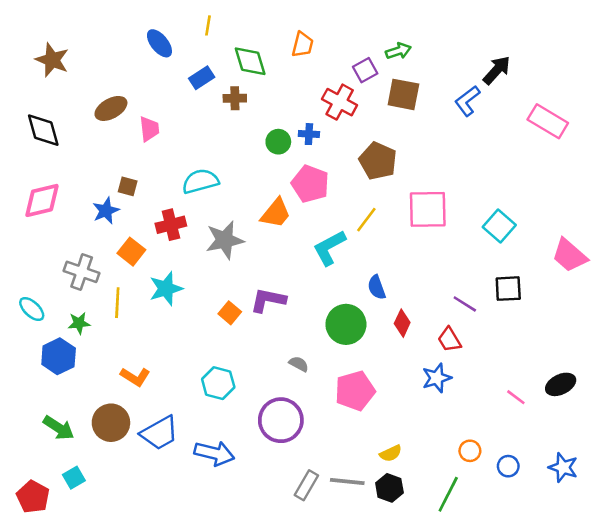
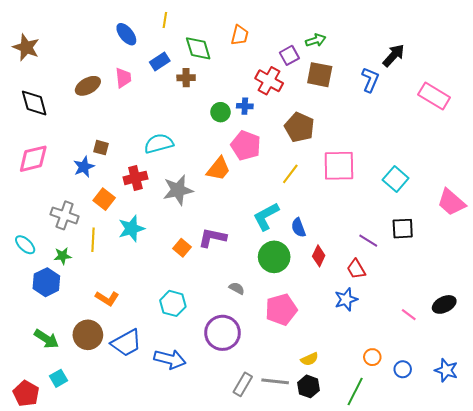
brown star: (52, 60) -> (26, 47), moved
blue L-shape: (467, 101) -> (370, 80), turned 150
pink trapezoid: (149, 129) -> (123, 78), moved
cyan L-shape: (329, 248) -> (266, 216), moved

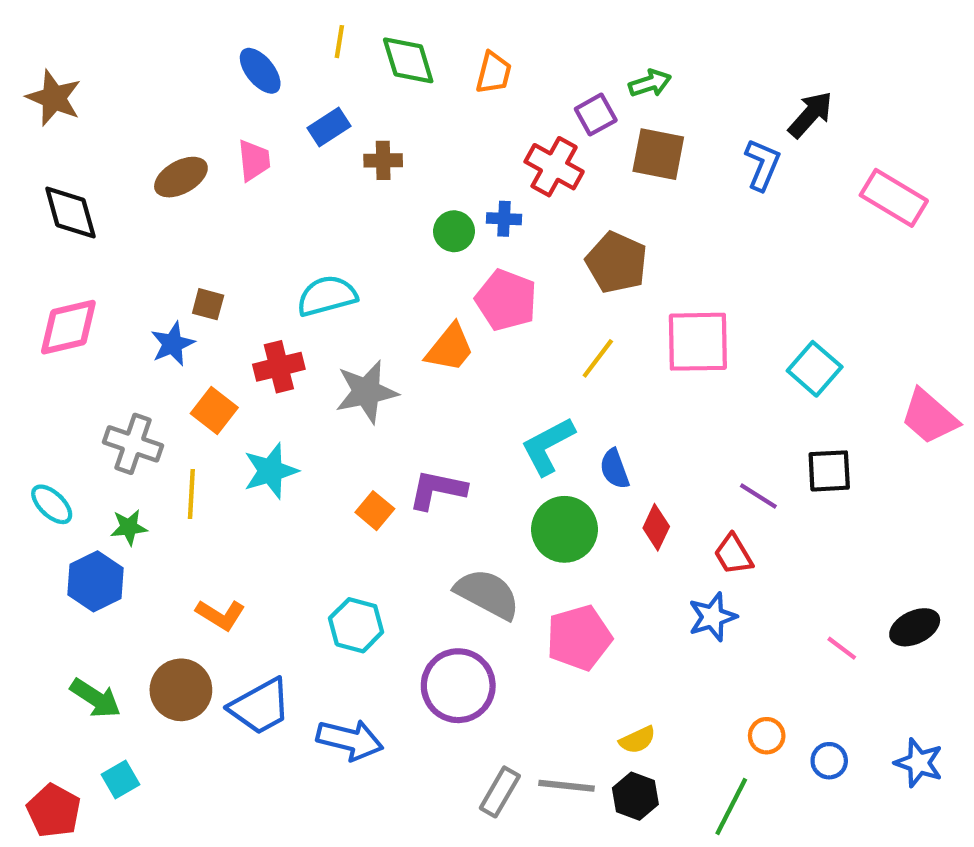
green diamond: (198, 48) -> (408, 60), moved
gray semicircle: (237, 288) -> (487, 594), size x2.0

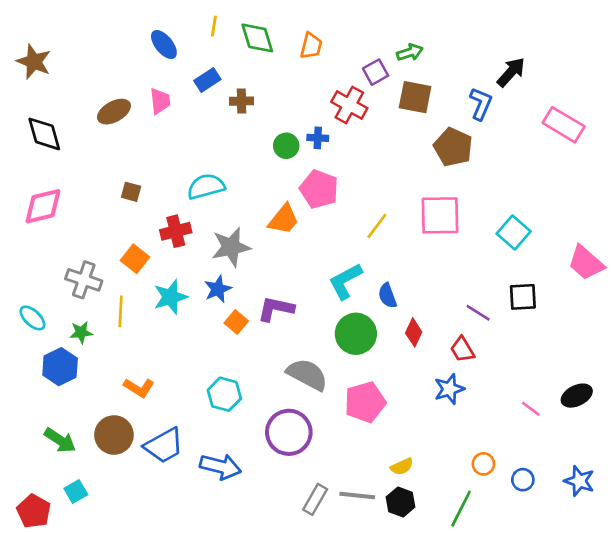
brown pentagon: (617, 263) -> (453, 147), moved
blue star: (173, 344) -> (218, 289), moved

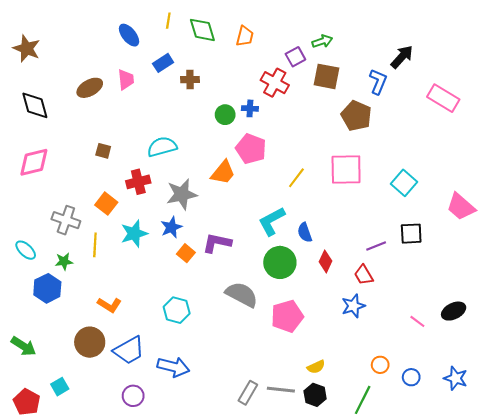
purple line: (478, 313) -> (376, 246), turned -54
purple circle: (289, 432) -> (133, 396), moved, size x0.6
green arrow: (60, 440) -> (24, 346), moved

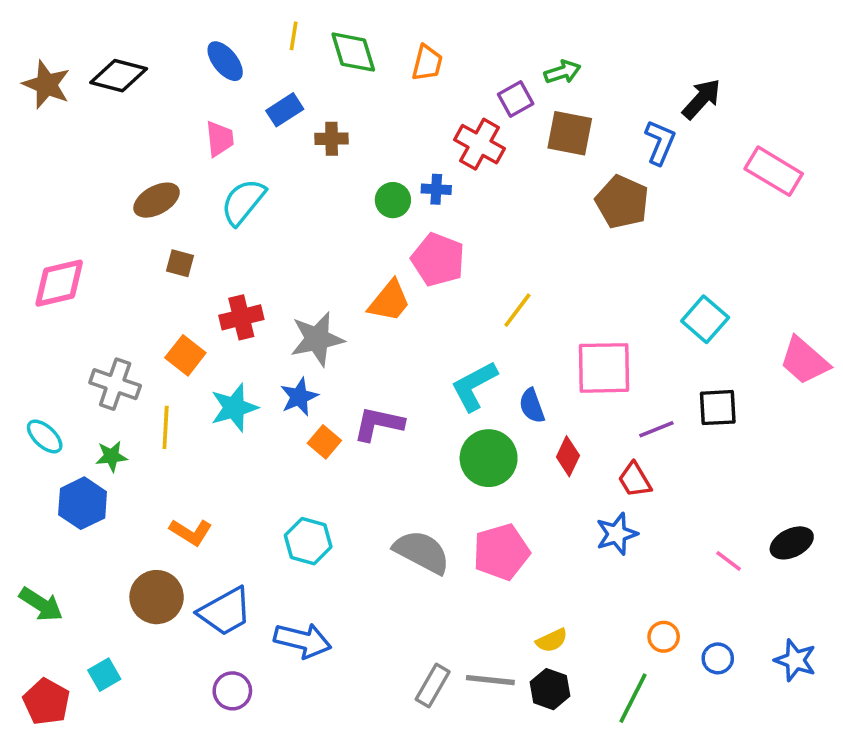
brown ellipse: (90, 88) -> (157, 200), moved
black diamond: (35, 105) -> (119, 76), moved, turned -60
cyan semicircle: (162, 147) -> (243, 202), moved, turned -36
pink square: (346, 169) -> (604, 368), moved
gray semicircle: (242, 295) -> (422, 552), moved

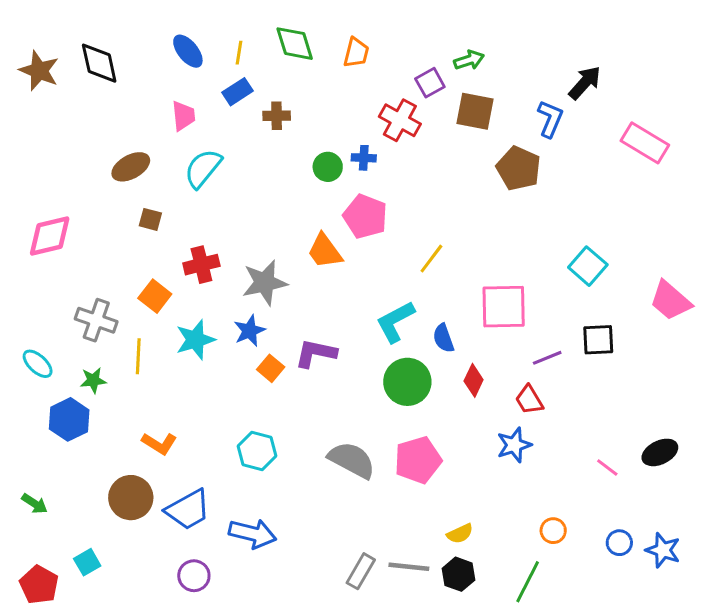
yellow line: (294, 36) -> (239, 53), moved
black diamond: (119, 76) -> (99, 63), turned 63
orange trapezoid: (389, 301) -> (325, 251), turned 105
green arrow: (41, 604) -> (35, 504), size x0.7
blue circle: (718, 658) -> (619, 543), moved

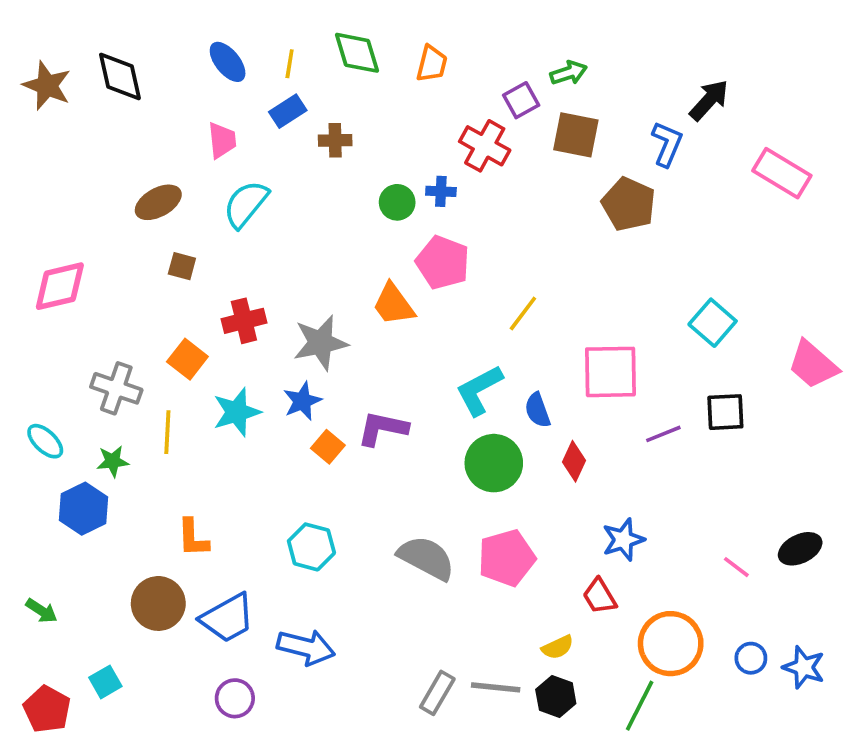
red trapezoid: (529, 400) -> (600, 596), moved
orange L-shape: (159, 443) -> (193, 538), turned 56
orange circle: (553, 531) -> (671, 644), size x2.0

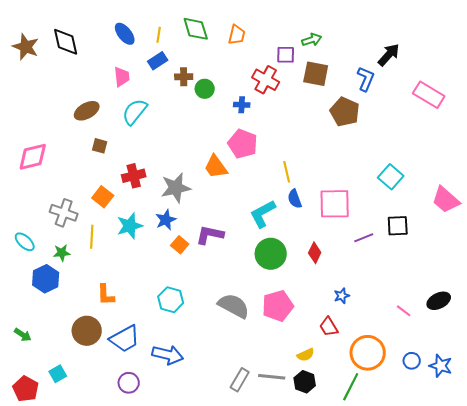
purple square: (521, 100) -> (286, 55), turned 30
green circle: (397, 202) -> (205, 89), moved
yellow line: (523, 314) -> (287, 172), turned -50
blue semicircle: (538, 410) -> (295, 199), moved
blue star: (623, 540) -> (342, 296), size x0.7

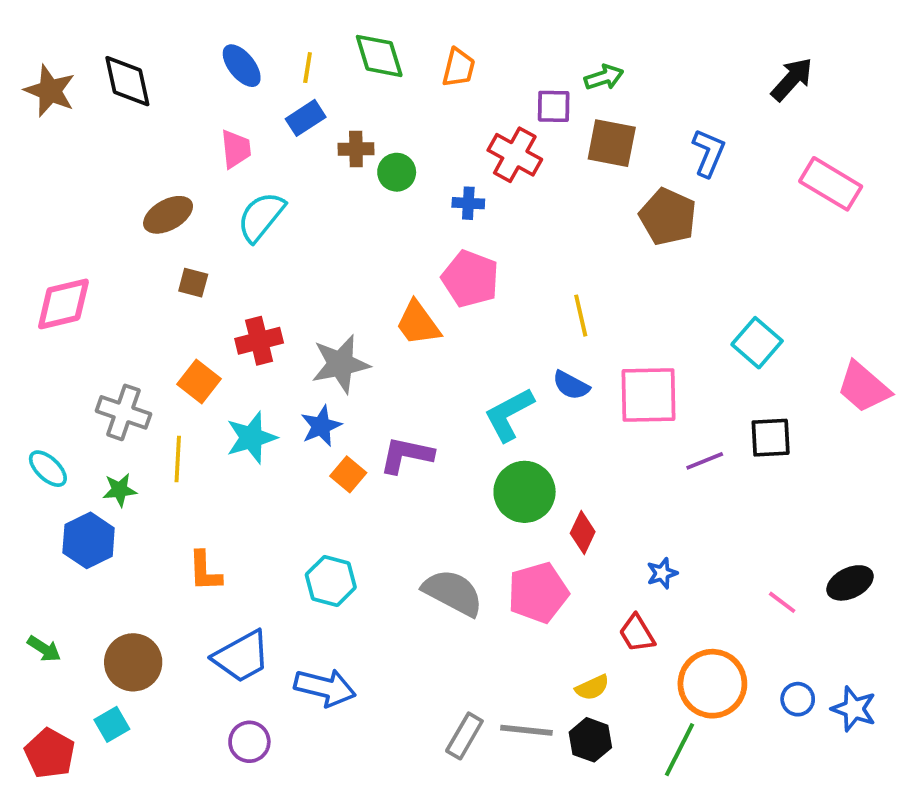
black arrow: (389, 55) -> (792, 79), moved
yellow line: (287, 172) -> (581, 316), moved
blue semicircle: (295, 199) -> (571, 385), turned -42
red diamond: (315, 253) -> (583, 533), moved
brown circle: (87, 331) -> (133, 662), moved

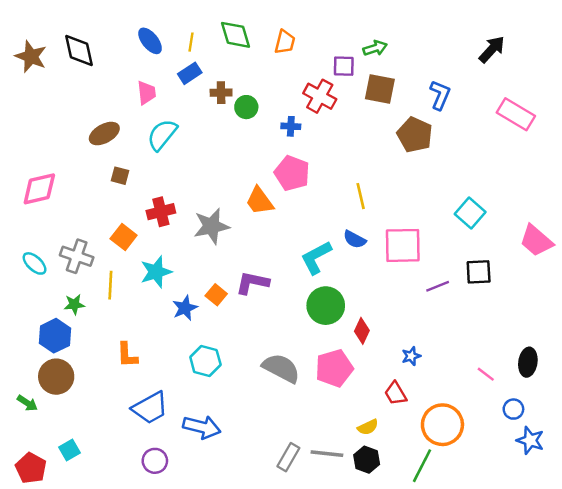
blue star: (321, 426) -> (185, 308), moved
cyan ellipse: (48, 469) -> (35, 263), moved
black ellipse: (850, 583) -> (528, 362), turned -56
brown circle: (133, 662) -> (56, 377), moved
blue circle: (798, 699) -> (513, 409), moved

